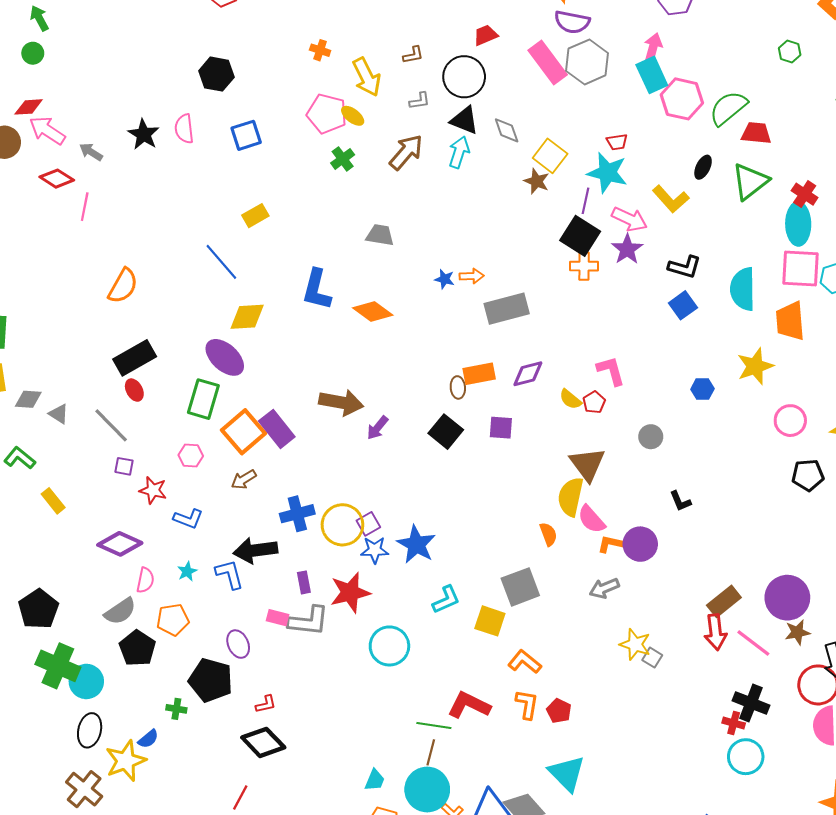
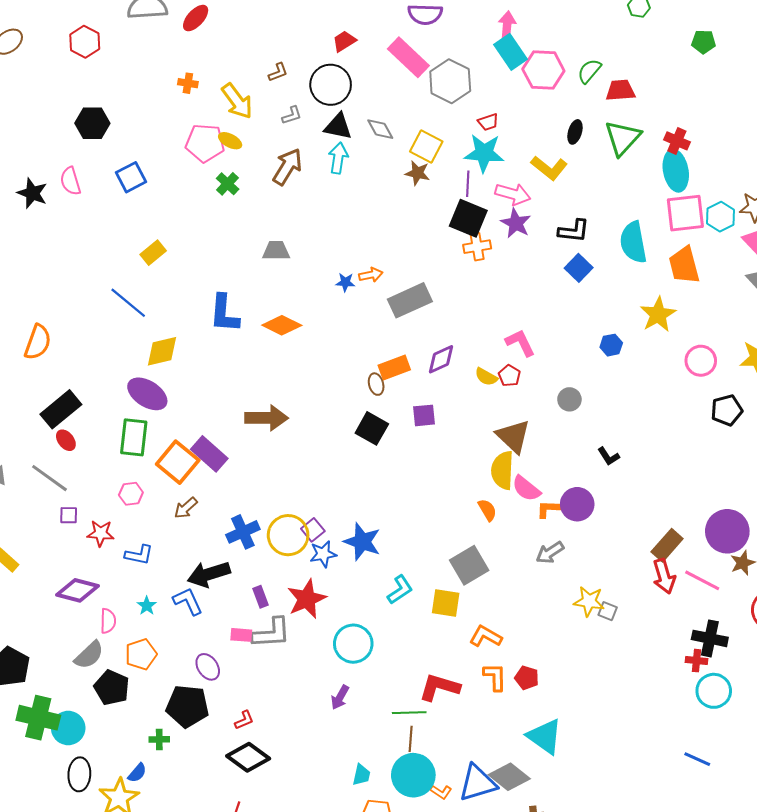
gray hexagon: (587, 62) -> (450, 81), moved
green semicircle: (728, 108) -> (589, 71), size x0.7
purple arrow: (377, 428) -> (340, 697), moved

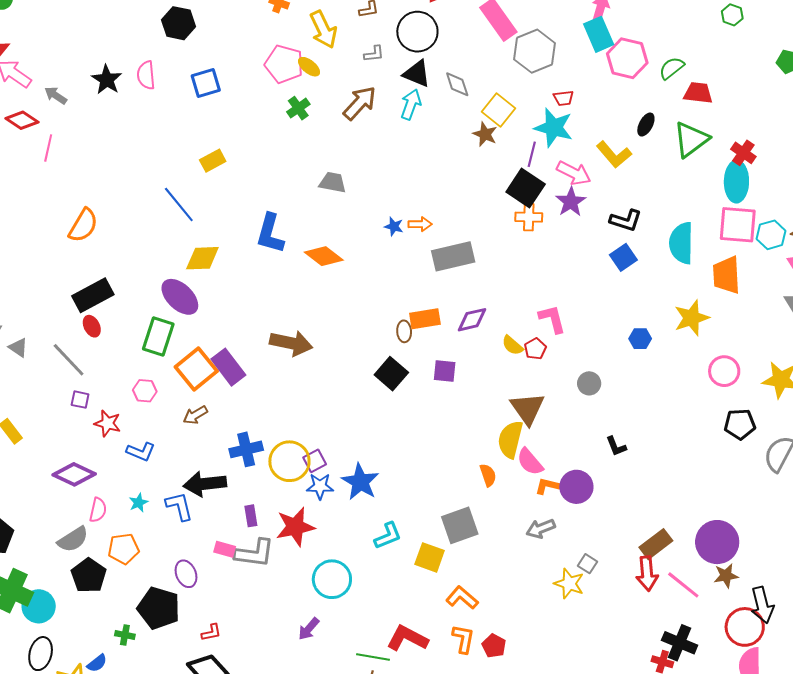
gray square: (608, 611) -> (587, 564), moved

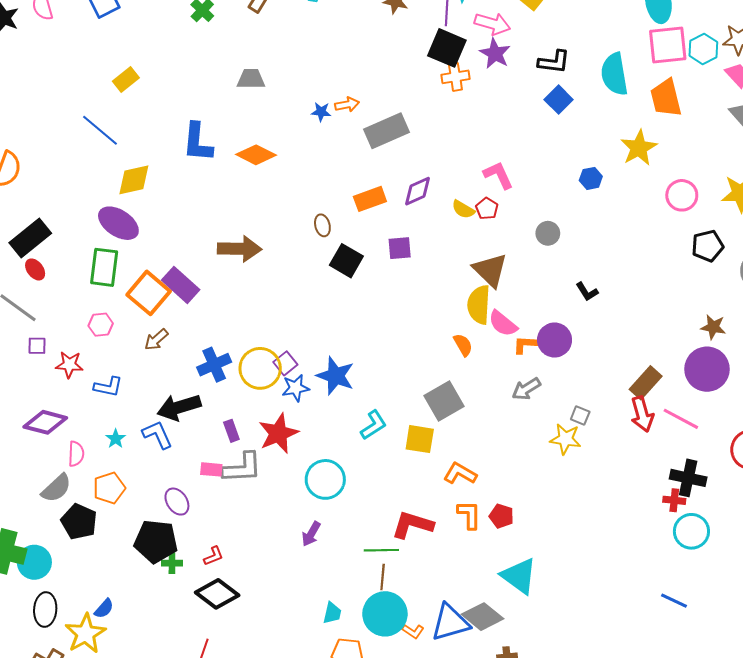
brown ellipse: (404, 331) -> (322, 225), moved
brown star: (726, 576) -> (713, 327), moved, turned 30
green cross: (125, 635) -> (172, 563), moved

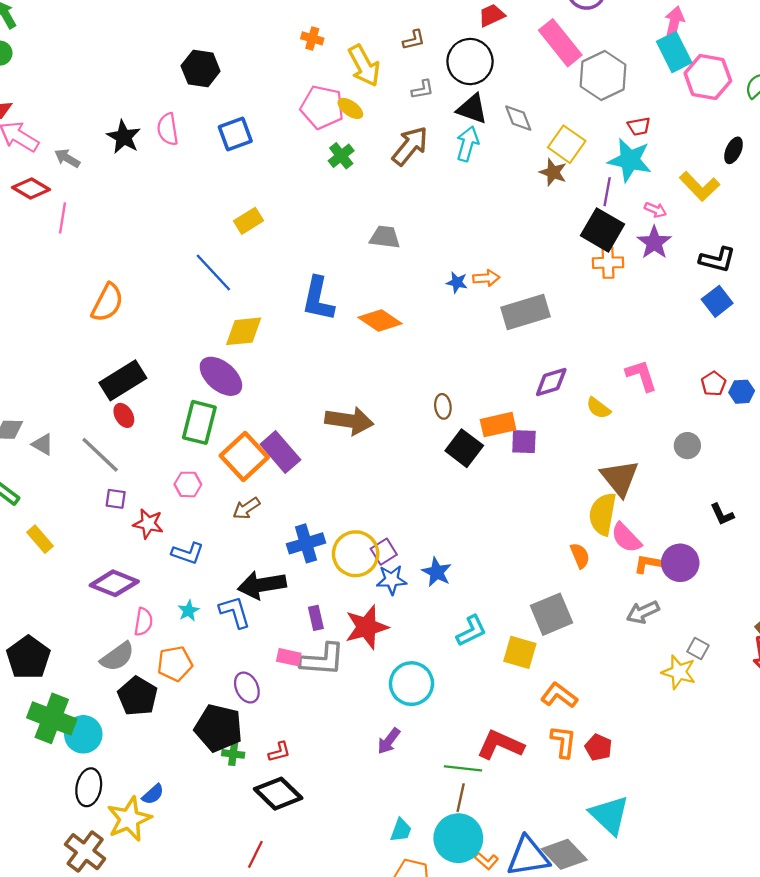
pink arrow: (492, 24) -> (656, 210), size x0.6
orange rectangle: (370, 199) -> (498, 425), moved
red pentagon: (487, 209) -> (714, 384), moved
blue star: (335, 376) -> (437, 572), size x0.7

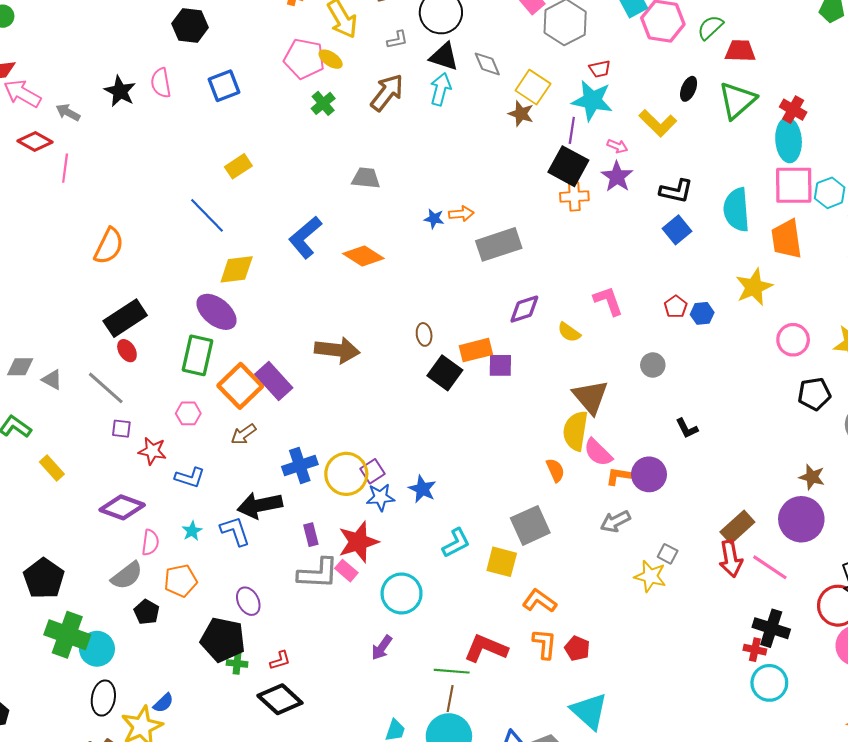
blue L-shape: (318, 299) -> (305, 237), turned 39
pink rectangle: (289, 657) -> (346, 571), moved, turned 30
black pentagon: (138, 696) -> (147, 612), size x0.7

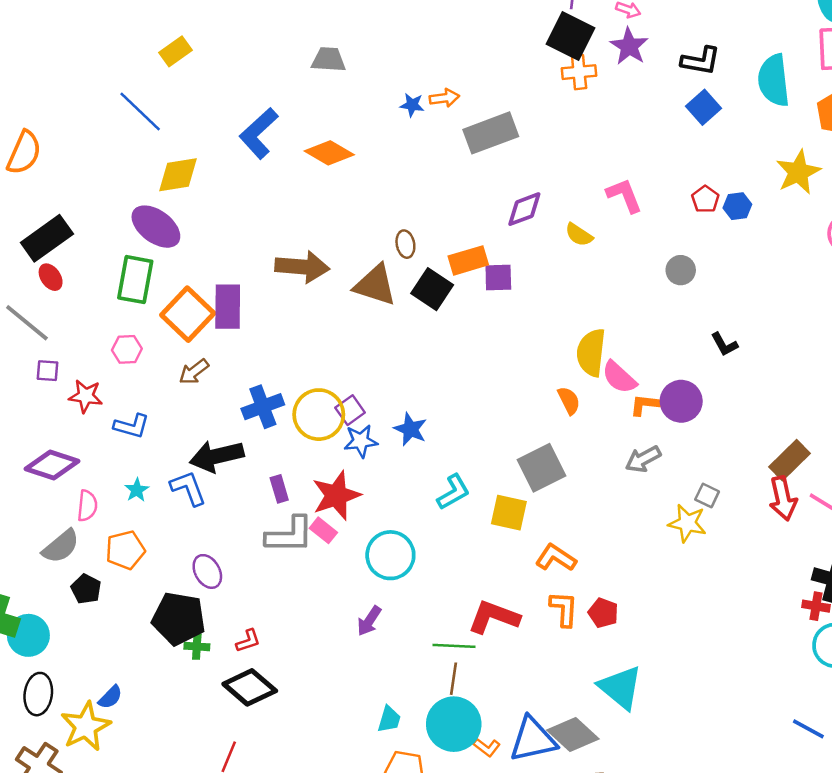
purple rectangle: (274, 381) -> (228, 307), turned 45
brown triangle: (590, 397) -> (375, 285), moved, turned -30

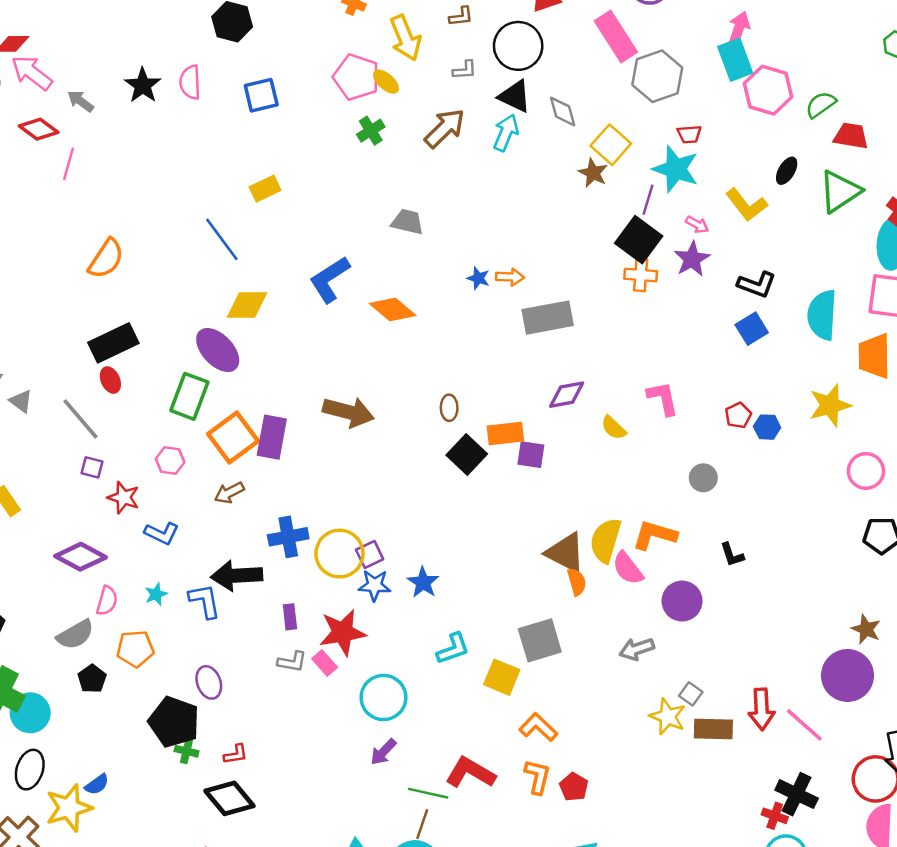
brown triangle: (375, 285) -> (565, 553), moved
orange L-shape: (645, 405) -> (654, 535), moved, size x1.5
brown rectangle: (789, 460) -> (713, 729), moved, turned 36
gray L-shape: (290, 535) -> (292, 662), size x0.6
purple arrow: (369, 621) -> (383, 752), moved

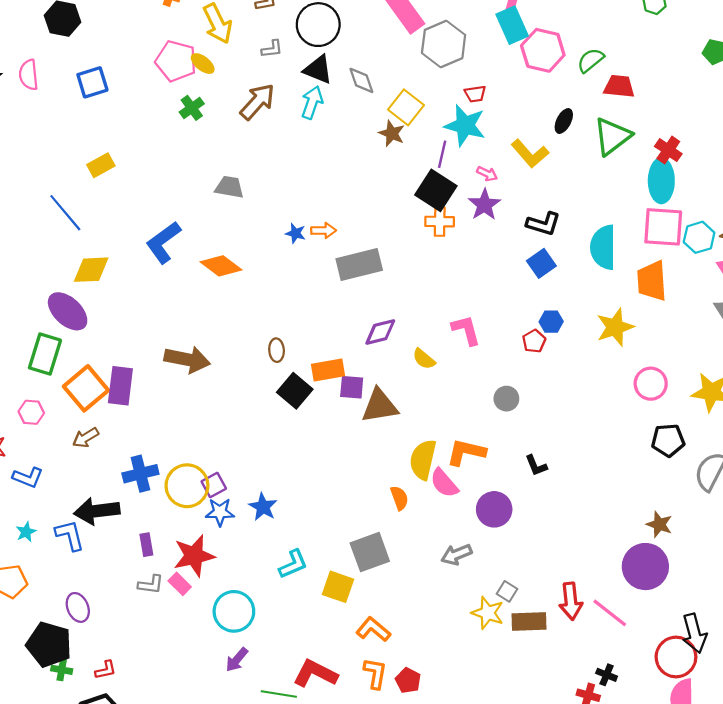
blue hexagon: (767, 427) -> (551, 322), moved
brown triangle: (565, 553) -> (380, 406), moved, turned -33
black cross: (797, 794) -> (607, 675), size x0.6

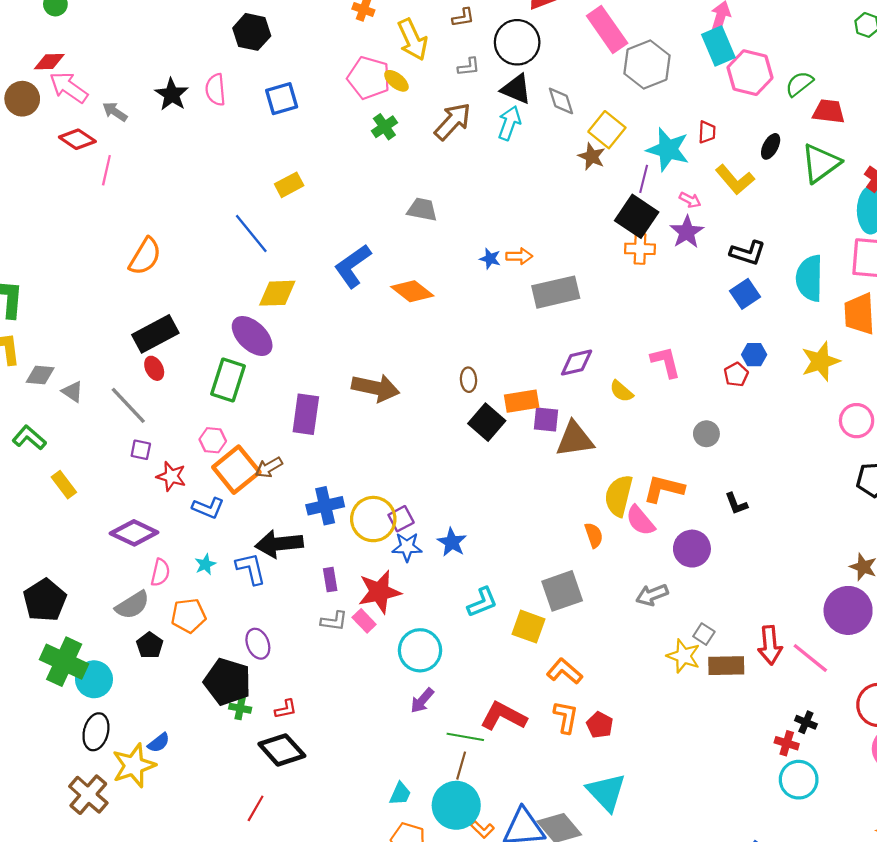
red trapezoid: (475, 94) -> (707, 132), moved, turned -80
orange square: (86, 388) -> (236, 470), moved

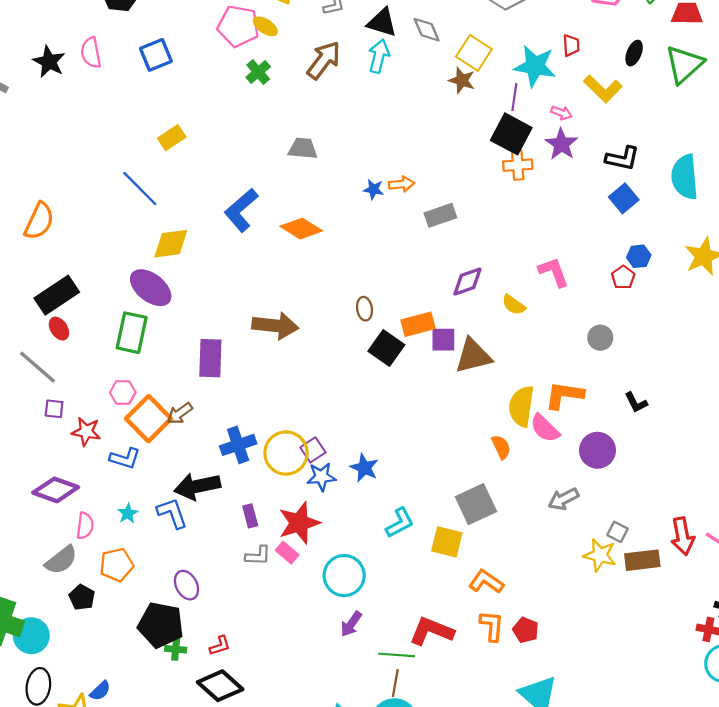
gray rectangle: (556, 292) -> (440, 215), size x0.7

